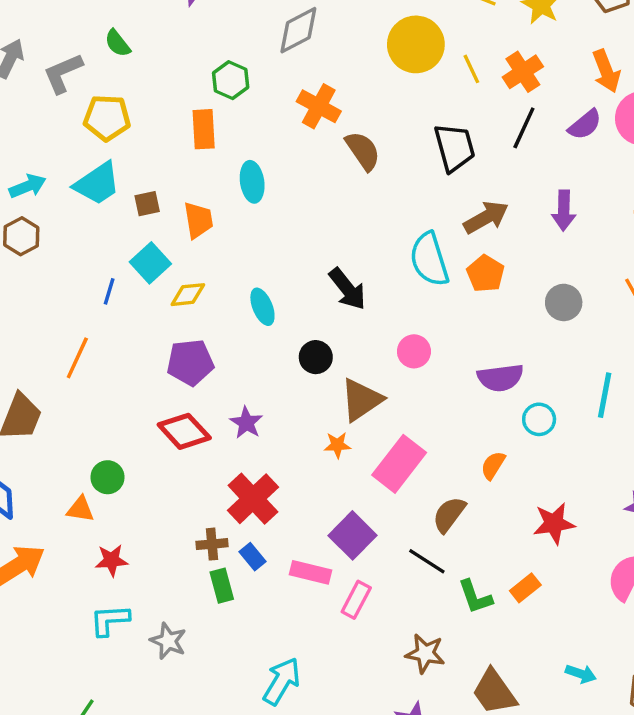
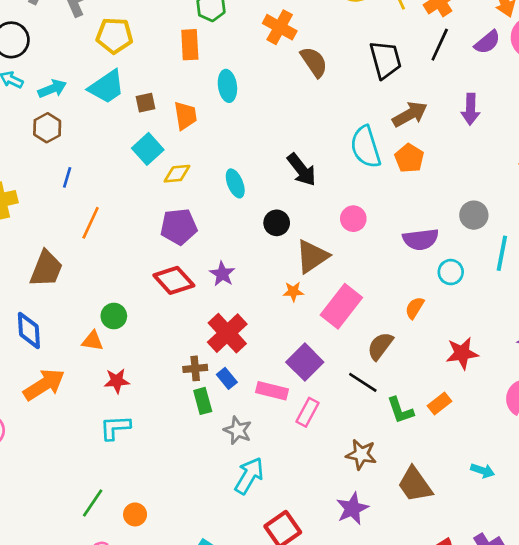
blue line: (109, 291) -> (67, 177), moved
gray circle: (564, 302) -> (474, 215), moved
gray star: (168, 641) -> (238, 430), moved

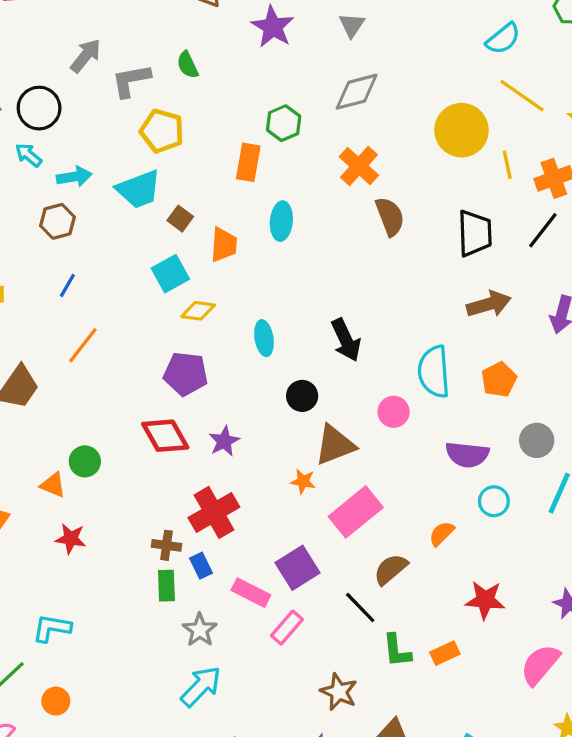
brown square: (146, 103) -> (180, 219), turned 36
cyan semicircle: (366, 147) -> (434, 372), moved
orange pentagon: (409, 158) -> (499, 379), moved
cyan L-shape: (115, 428) -> (52, 628), moved

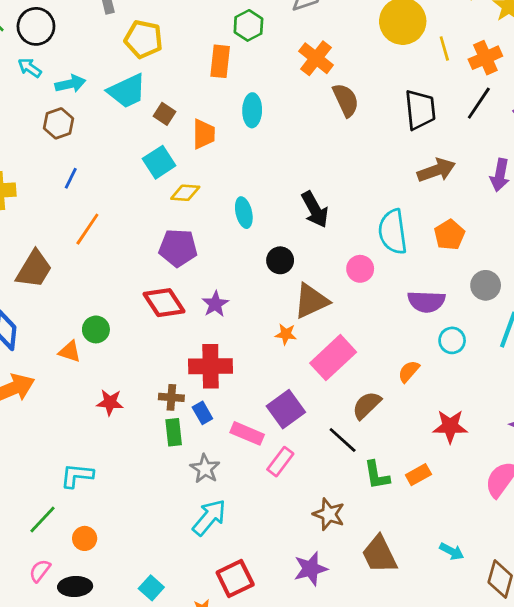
red cross: (214, 512) -> (211, 366), turned 33
red star: (71, 539) -> (110, 402), moved

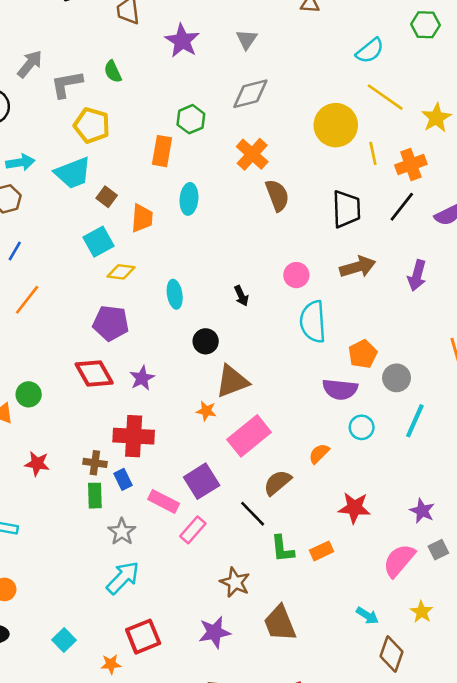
black arrow: (315, 209) -> (241, 296), size x0.6
orange pentagon: (449, 235) -> (363, 354), moved
pink circle: (360, 269) -> (296, 275), moved
cyan arrow: (452, 551) -> (367, 616), moved

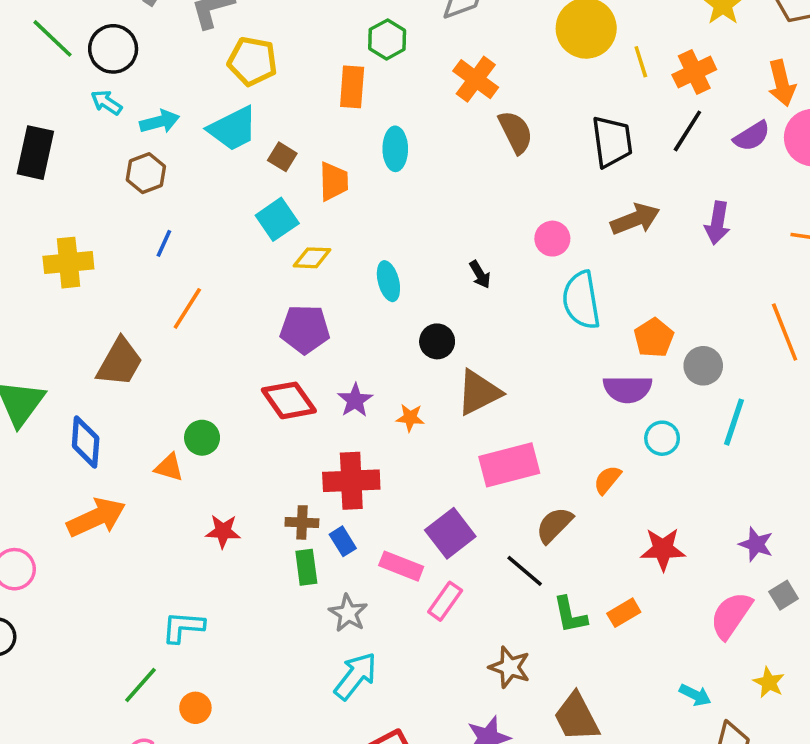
orange star: (206, 411) -> (410, 418), moved
pink rectangle: (249, 436) -> (509, 465), turned 30

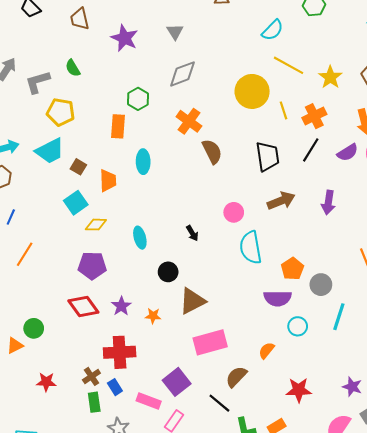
orange triangle: (169, 467) -> (15, 345), turned -42
brown cross: (302, 522) -> (91, 376), turned -36

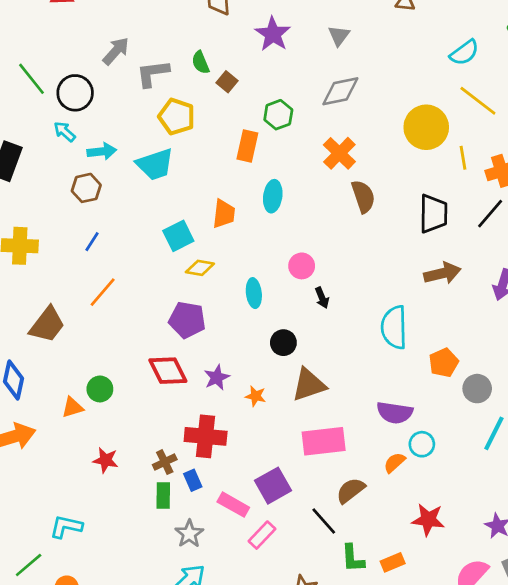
brown square: (78, 167) -> (227, 82), moved
pink circle: (234, 212) -> (302, 266), moved
purple semicircle: (278, 298) -> (395, 413), moved
cyan circle: (298, 326) -> (422, 444), moved

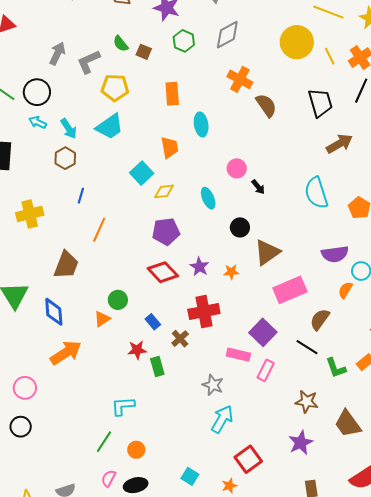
green hexagon: (278, 115) -> (184, 41), moved
cyan arrow: (102, 151) -> (69, 129), turned 80
blue rectangle: (193, 480) -> (153, 322), moved
green rectangle: (163, 496) -> (157, 367), moved

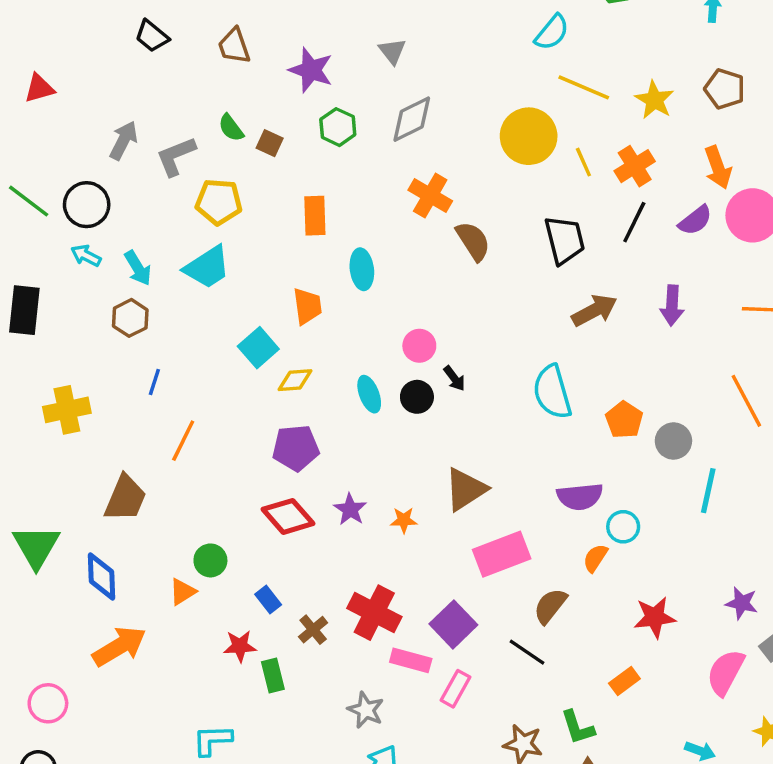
black circle: (240, 227) -> (417, 397), moved
red cross: (204, 311) -> (374, 613), moved, turned 36
green L-shape: (336, 368) -> (578, 727), moved

